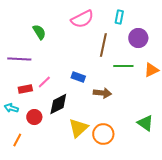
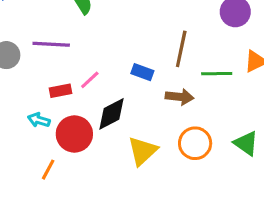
brown line: (103, 45) -> (181, 49), moved
green line: (123, 66) -> (217, 74), moved
red circle: (34, 117) -> (74, 134), size x1.5
orange circle: (103, 134) -> (195, 143), moved

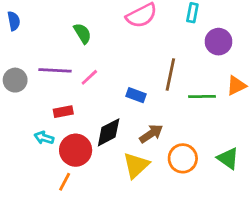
pink line: (90, 80) -> (89, 77), moved
brown arrow: (180, 97) -> (151, 134), moved, turned -40
orange line: (48, 170) -> (65, 182), moved

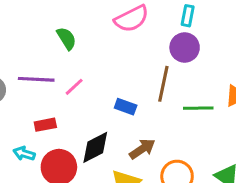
purple circle: (218, 42) -> (185, 47), moved

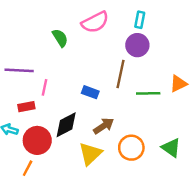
green semicircle: (66, 38) -> (60, 38), moved
pink line: (74, 87) -> (44, 87), moved, turned -35

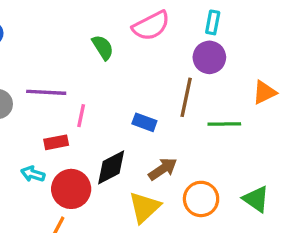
orange triangle: (178, 84) -> (264, 92), moved

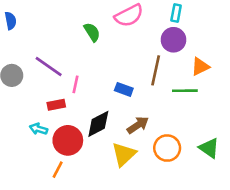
purple line: (46, 92) -> (49, 67), turned 32
orange triangle: (264, 92) -> (200, 67), moved

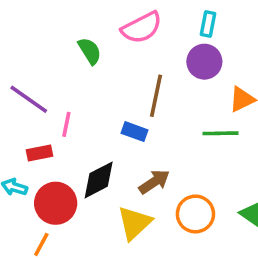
brown line: (156, 70) -> (156, 96), moved

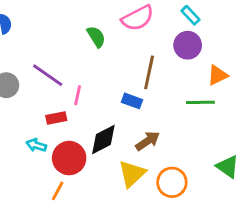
cyan rectangle: (208, 24) -> (190, 15), turned -54
orange circle: (195, 214) -> (172, 182), moved

